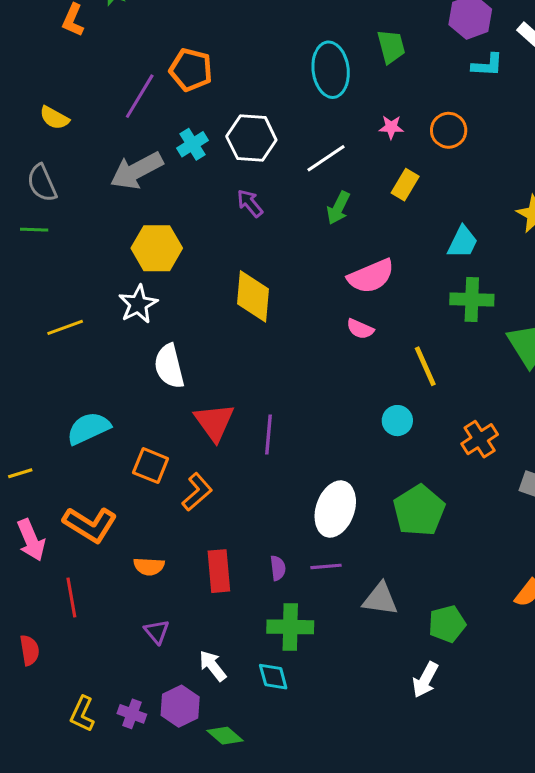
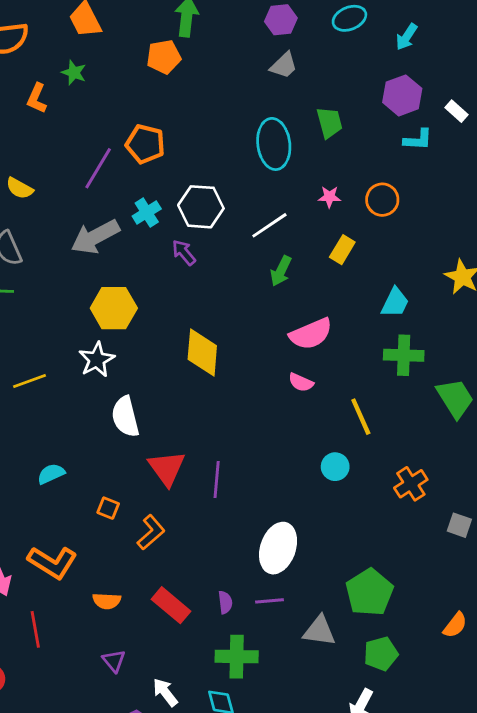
purple arrow: (250, 203) -> (184, 252), moved
cyan semicircle: (88, 428) -> (51, 474), size x0.7
orange square: (151, 466) -> (108, 508), size x0.7
green pentagon: (419, 511) -> (369, 592), moved
red rectangle: (219, 571) -> (171, 605), turned -45

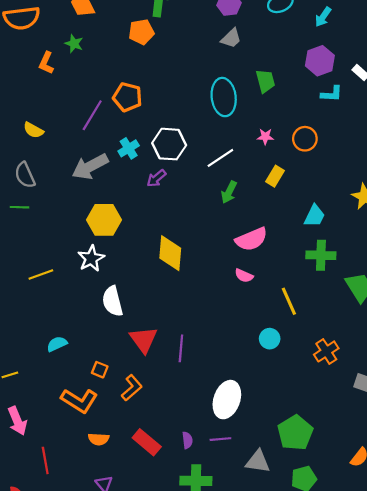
purple arrow: (184, 252) -> (156, 178), turned -90
orange L-shape: (52, 562) -> (79, 401), moved

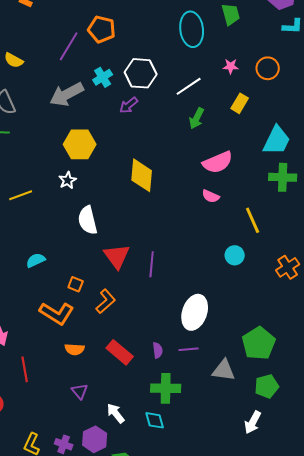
cyan trapezoid: (315, 216) -> (277, 140), size x1.4
white star: (91, 258) -> (68, 180), size x0.7

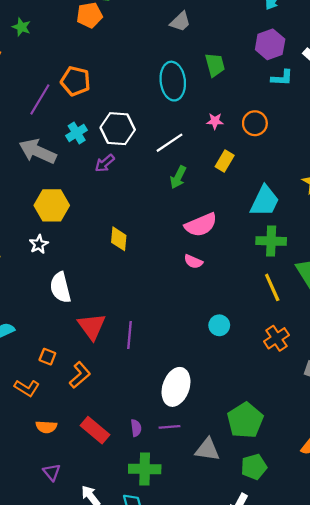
gray arrow: (67, 94) -> (38, 151), turned 52
yellow diamond: (142, 175) -> (119, 239), size x0.7
yellow line: (253, 220) -> (272, 287), moved
orange L-shape: (57, 313) -> (27, 388), size x0.7

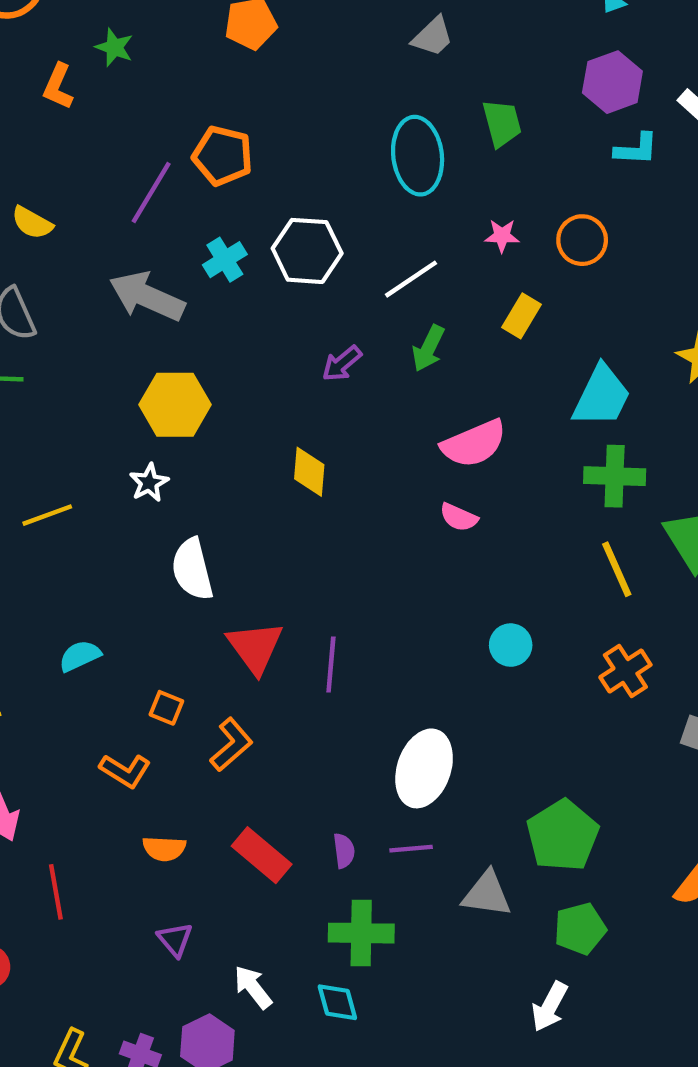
purple arrow: (105, 163) -> (342, 364), moved

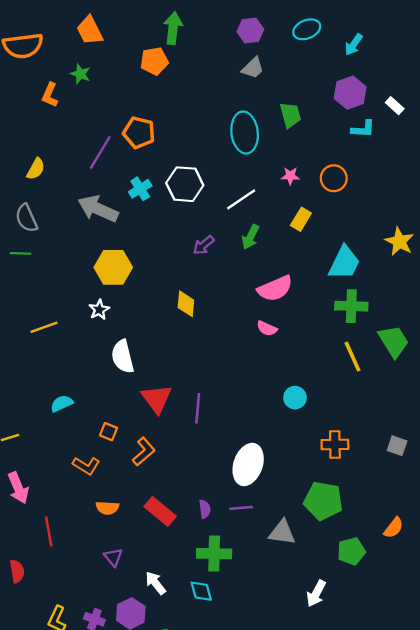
yellow semicircle: (32, 223) -> (36, 169), turned -90
orange cross: (625, 671) -> (335, 445), moved, turned 32
green pentagon: (563, 836) -> (323, 501), turned -30
green pentagon: (580, 929) -> (351, 551), moved

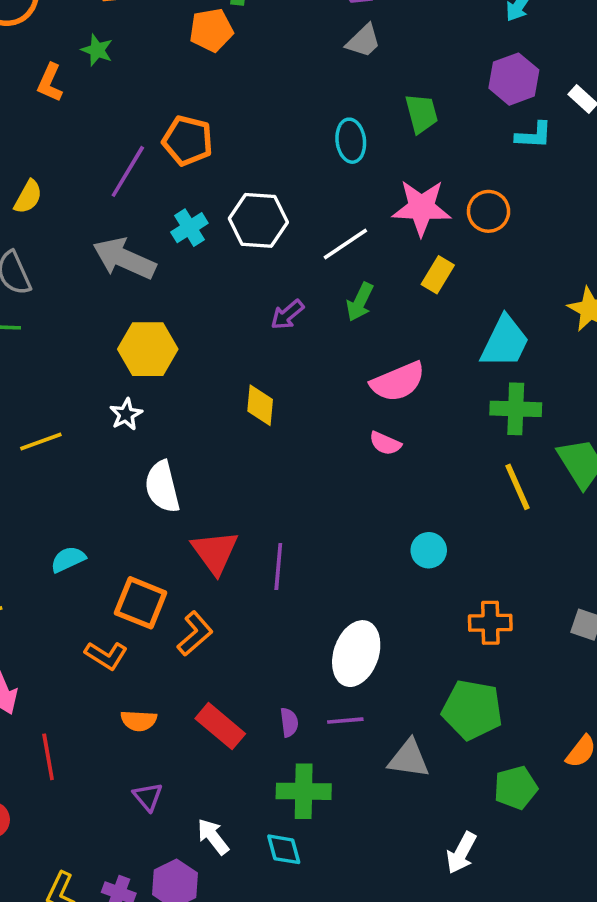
cyan ellipse: (245, 133) -> (351, 141), size x0.7
pink star: (290, 176) -> (421, 208), size x2.0
orange square: (109, 432) -> (141, 603), size x1.8

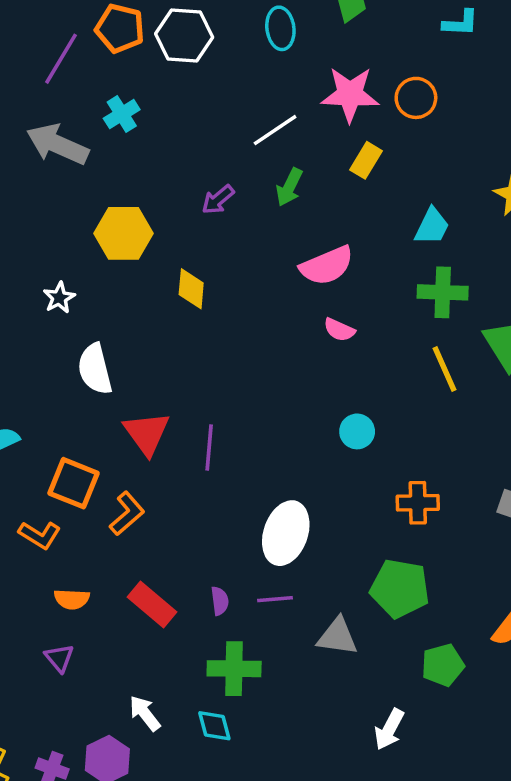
white hexagon: (258, 220) -> (184, 35), moved
cyan trapezoid: (505, 342) -> (432, 226), size x0.7
yellow hexagon: (148, 349) -> (123, 233), moved
pink semicircle: (385, 443) -> (339, 330), moved
purple triangle: (148, 797) -> (59, 658), moved

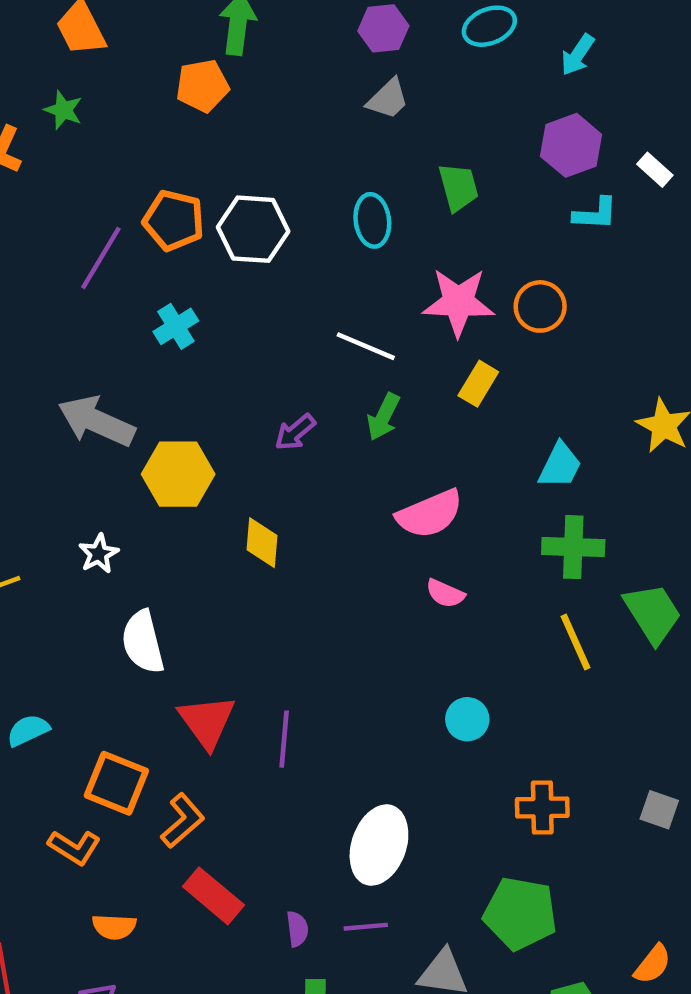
white line: (275, 130) -> (366, 346), turned 57
gray arrow: (57, 144) -> (96, 421), moved
red rectangle: (152, 604) -> (213, 896), moved

